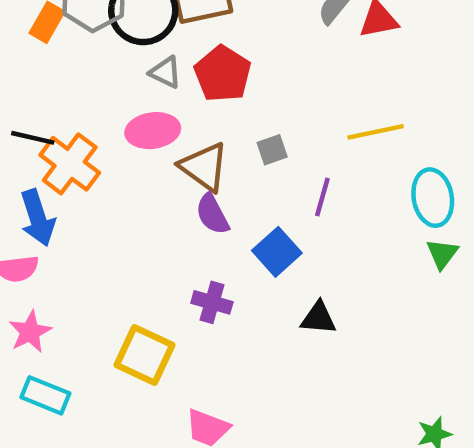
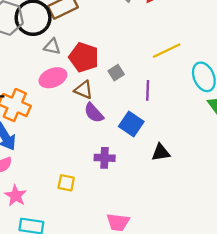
red pentagon: (223, 74) -> (84, 57), moved
brown triangle: (204, 167) -> (84, 90), size x0.7
yellow square: (145, 355) -> (66, 183), moved, size x0.6

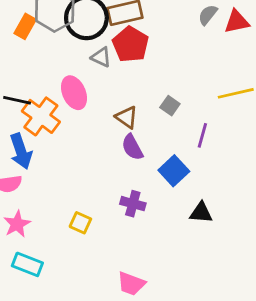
red pentagon: (84, 57) -> (130, 44), moved
gray square: (116, 73) -> (170, 106), turned -35
pink ellipse: (53, 78) -> (74, 93), moved, turned 75

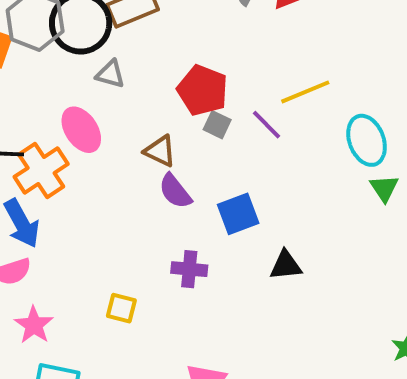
red pentagon: (130, 44) -> (203, 90), moved
orange cross: (41, 116) -> (41, 170), turned 30
purple line: (202, 135) -> (267, 125), moved, turned -50
blue square: (174, 171) -> (238, 214), turned 32

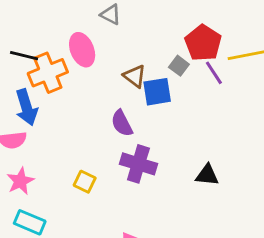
red pentagon: (203, 90) -> (203, 43), moved
purple semicircle: (175, 191) -> (122, 123), moved
blue square: (238, 214) -> (157, 92), moved
purple cross: (189, 269) -> (138, 164), size x1.4

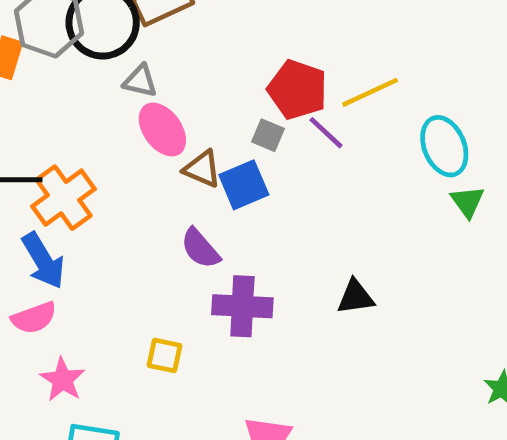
pink ellipse: (82, 50) -> (162, 129), moved

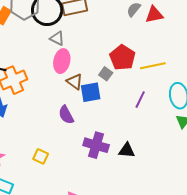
pink ellipse: (162, 129) -> (62, 61), turned 35
purple line: (326, 133) -> (140, 100), moved, turned 60
purple cross: (242, 306) -> (96, 145), moved

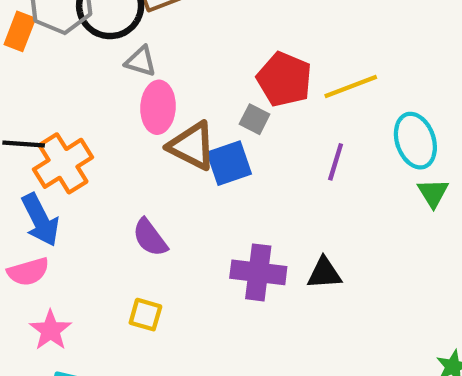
brown triangle: (75, 82) -> (192, 146), size x1.4
purple semicircle: (66, 115) -> (150, 238), moved

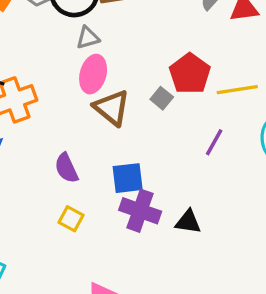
gray triangle: (141, 61) -> (88, 38), turned -45
blue square: (229, 163) -> (128, 178), moved
yellow square: (145, 315) -> (71, 219), moved

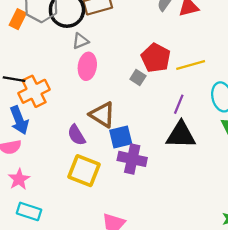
brown triangle: (112, 108) -> (102, 115), moved
yellow square: (71, 219) -> (84, 171), size x1.8
black triangle: (188, 222) -> (181, 135), moved, size x1.6

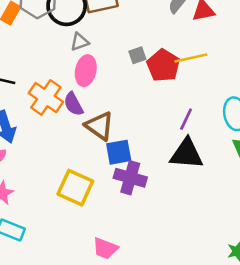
yellow line: (191, 65) -> (191, 58), moved
gray square: (138, 78) -> (137, 55), moved, turned 35
orange cross: (34, 91) -> (46, 97), moved, turned -32
purple semicircle: (76, 135) -> (73, 104), moved

